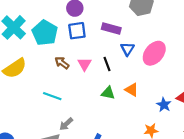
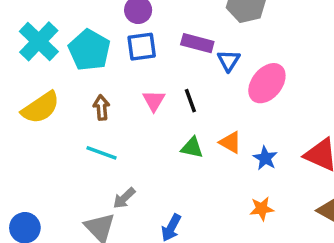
blue triangle: (127, 49) -> (229, 61), moved
brown arrow: (62, 63) -> (102, 108), moved, turned 48
blue star: (164, 105) -> (265, 158), moved

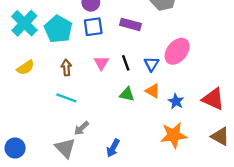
blue triangle: (229, 61) -> (151, 64), moved
yellow semicircle: (41, 108) -> (26, 68), size x0.7
orange star: (262, 209) -> (174, 135), size x1.6

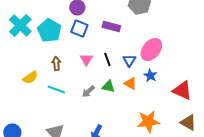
blue square: (93, 27) -> (79, 28), turned 30
yellow semicircle: (26, 68) -> (30, 77), moved
blue star: (176, 101) -> (150, 75), moved
gray arrow: (81, 128) -> (88, 91), moved

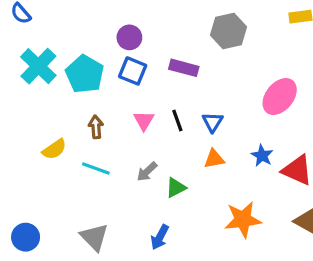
pink ellipse: (151, 49) -> (280, 97), moved
blue star: (150, 75) -> (262, 156), moved
orange triangle: (130, 83) -> (214, 159), turned -40
green triangle: (108, 86) -> (176, 188), moved, turned -40

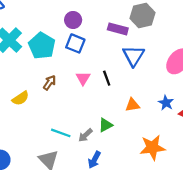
purple rectangle: (184, 68) -> (118, 29), moved
blue triangle: (213, 122) -> (133, 56), moved, size x1.5
brown arrow: (96, 127) -> (50, 83), turned 40
cyan line: (96, 168) -> (61, 133), moved
gray arrow: (147, 172) -> (85, 135), moved

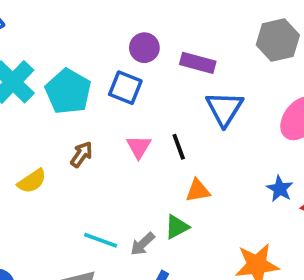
gray hexagon: (142, 16) -> (278, 40), moved
purple circle: (73, 20) -> (144, 48), moved
orange triangle: (132, 105) -> (198, 191), moved

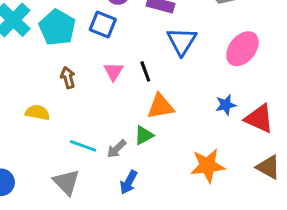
brown arrow: (81, 154) -> (68, 78), turned -50
yellow semicircle: (32, 181) -> (38, 112), moved, turned -135
blue star: (280, 189) -> (226, 105), turned 30
orange triangle: (198, 191) -> (160, 106), size x1.4

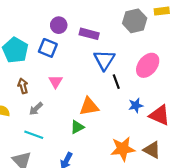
black line: (145, 71) -> (116, 82), moved
gray arrow: (116, 149) -> (36, 109), moved
brown triangle: (268, 167) -> (152, 150), moved

